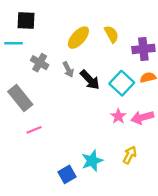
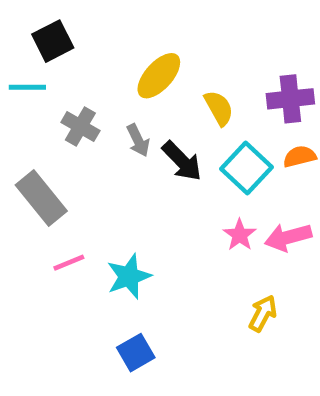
black square: (26, 20) -> (53, 41), turned -30
yellow semicircle: (111, 34) -> (219, 108), moved
cyan star: (92, 161) -> (129, 276), moved

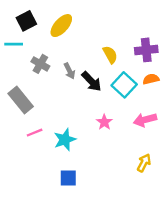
yellow ellipse: (159, 76) -> (61, 26), moved
pink star: (240, 235) -> (104, 122), moved
yellow arrow: (263, 313) -> (144, 163), moved
blue square: (136, 353) -> (68, 178), turned 30

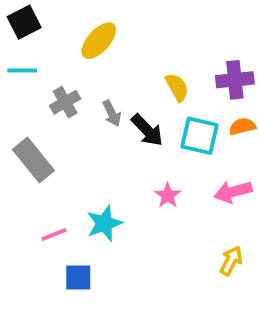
black square: (26, 21) -> (24, 22), moved
gray cross: (40, 64) -> (65, 102), turned 30
cyan square: (124, 85) -> (199, 136), turned -30
pink line: (35, 133) -> (54, 235), moved
blue square: (68, 178) -> (78, 277), moved

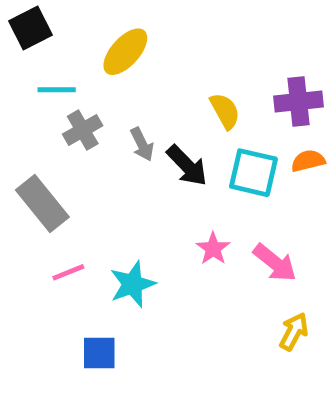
cyan line: (22, 71) -> (57, 90), moved
pink arrow: (233, 192) -> (275, 263), moved, turned -126
pink line: (54, 235) -> (68, 272), moved

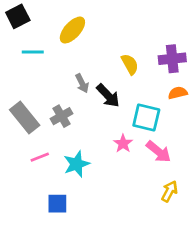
gray cross: (83, 130) -> (62, 116), moved
cyan square: (253, 173) -> (146, 118), moved

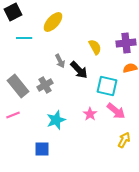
pink star: (123, 143) -> (90, 114), moved
pink line: (40, 157) -> (13, 115), moved

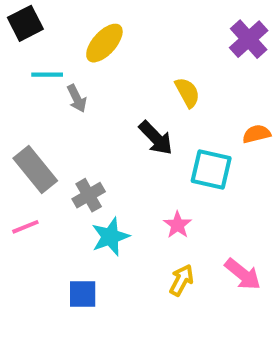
purple cross: (126, 43) -> (249, 39), moved, turned -36
gray arrow: (60, 61) -> (77, 98), moved
gray cross: (45, 85) -> (89, 195), moved
pink arrow: (116, 111) -> (243, 274), moved
yellow arrow: (124, 140) -> (181, 280), moved

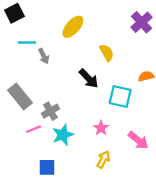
yellow ellipse: (104, 43) -> (73, 27), moved
pink line: (25, 227) -> (34, 129), moved
pink arrow: (243, 274) -> (138, 140), moved

